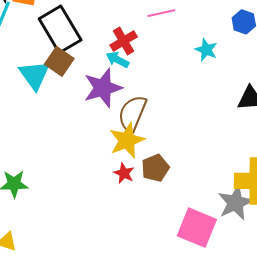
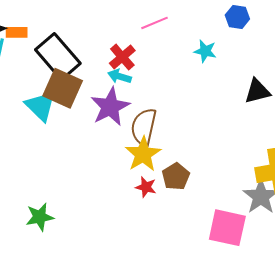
brown square: (59, 61) -> (63, 88), size x1.4

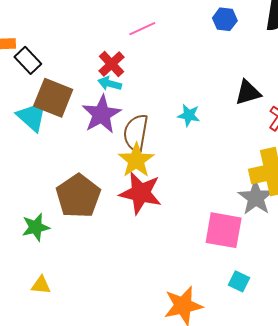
cyan star: (205, 51) -> (189, 115), moved
black rectangle: (58, 57) -> (28, 60), moved, size x0.6
brown pentagon: (176, 176) -> (78, 196), moved, size x1.6
red star: (146, 187) -> (141, 193), size x2.0

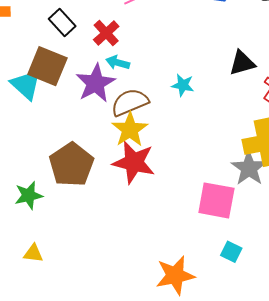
black rectangle: (28, 60) -> (62, 22), moved
cyan arrow: (110, 84) -> (118, 63), moved
brown semicircle: (136, 133) -> (130, 102), turned 57

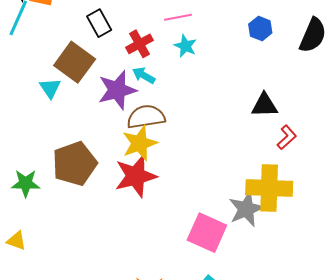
cyan triangle: (26, 85) -> (50, 88), moved, size x0.7
cyan star: (183, 85) -> (185, 46), moved
red star: (134, 162) -> (136, 176), turned 30

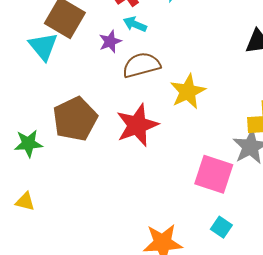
cyan triangle: (50, 88) -> (43, 46), size x1.4
purple star: (117, 90) -> (110, 41), size x0.6
yellow star: (140, 143) -> (188, 92), moved

